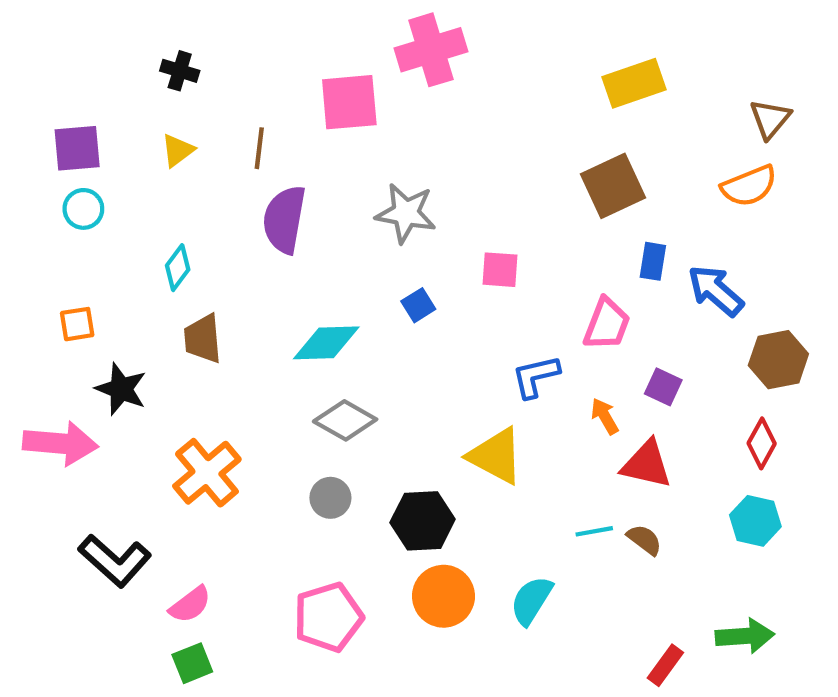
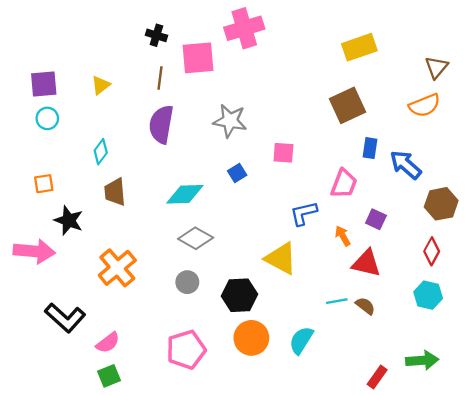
black cross: (180, 71) -> (156, 35), moved
brown line: (259, 148) -> (160, 78), moved

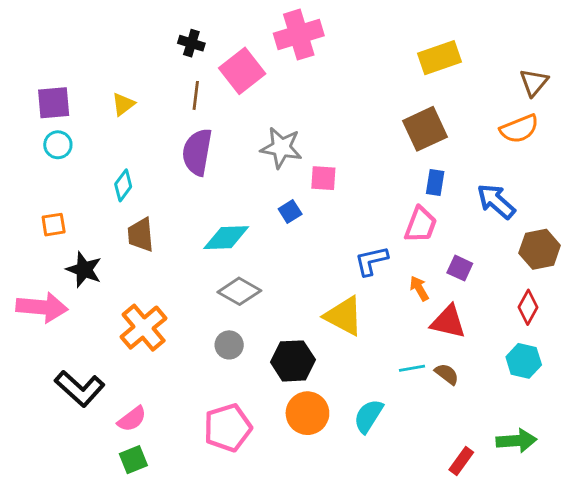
pink square: (198, 58) -> (242, 71), turned -33
blue rectangle: (370, 148) -> (435, 182), moved
pink square: (283, 153) -> (323, 178), moved

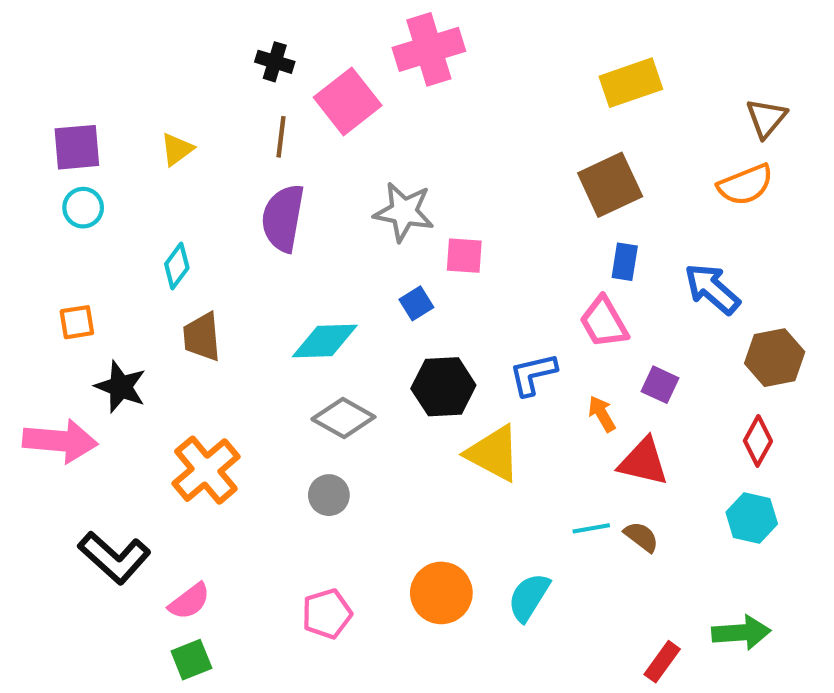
pink trapezoid: (421, 225) -> (604, 322), turned 129
black hexagon: (293, 361) -> (443, 387), moved
pink pentagon: (228, 428) -> (327, 614), size x0.7

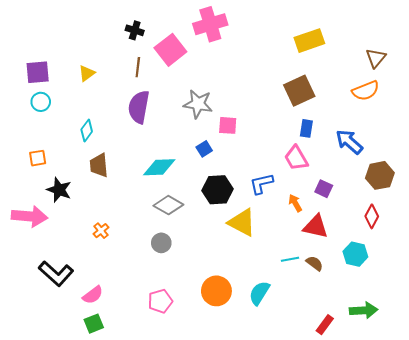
orange cross: (206, 470) -> (101, 231), size x0.5
cyan hexagon: (752, 518) -> (355, 254), moved

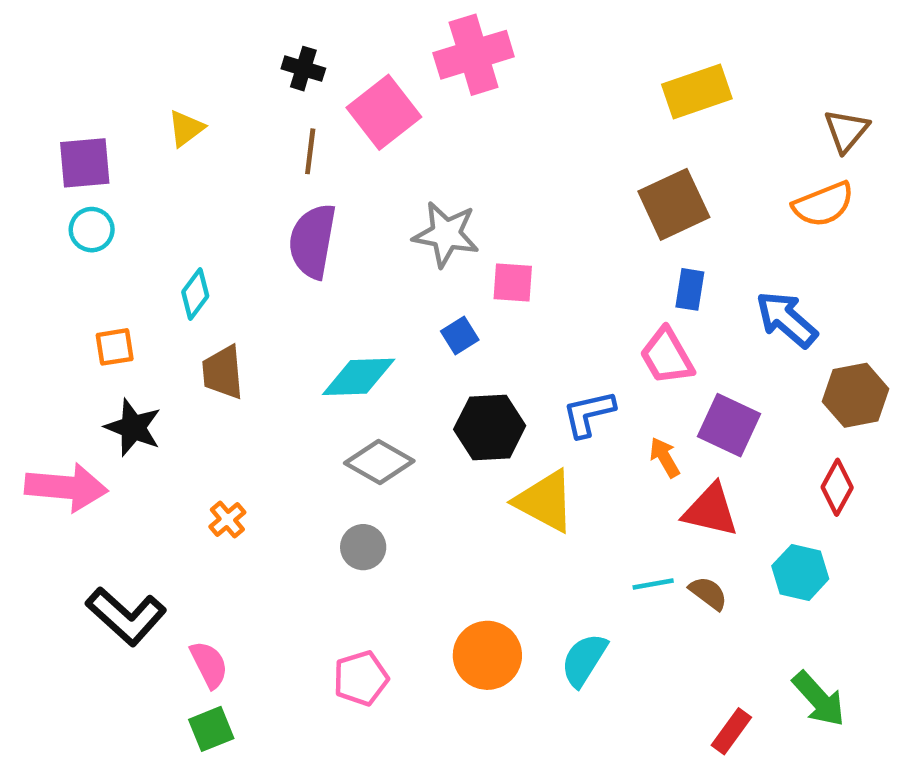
yellow triangle: (87, 73) -> (186, 128), moved
orange square: (38, 158) -> (115, 347), moved
purple square: (324, 189) -> (729, 425), size x1.5
pink semicircle: (93, 295) -> (209, 664), turned -80
green arrow: (364, 310) -> (819, 699), turned 52

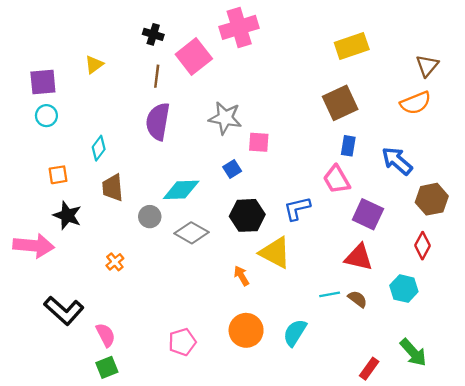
orange arrow: (665, 457) -> (241, 276), moved
gray circle: (363, 547) -> (150, 217), moved

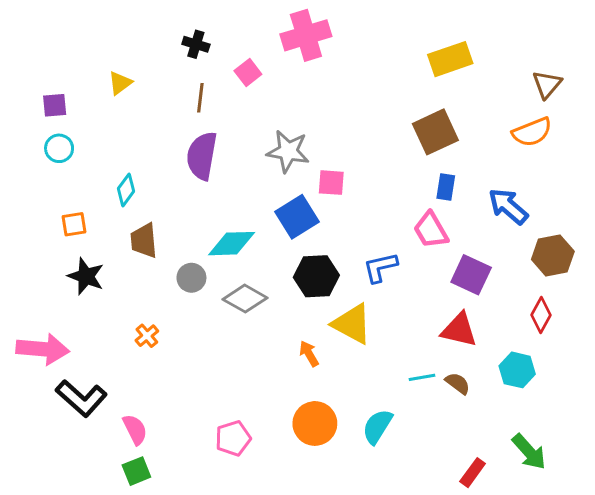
pink square: (194, 56) -> (248, 72), size x0.6
purple square: (43, 82) -> (55, 105), size x0.7
blue square: (232, 169) -> (297, 217), size x1.8
pink arrow: (34, 246) -> (43, 349), moved

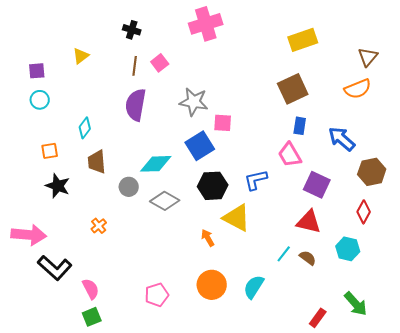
pink square: (248, 72) -> (160, 63), moved
cyan line: (422, 377) -> (284, 254), turned -42

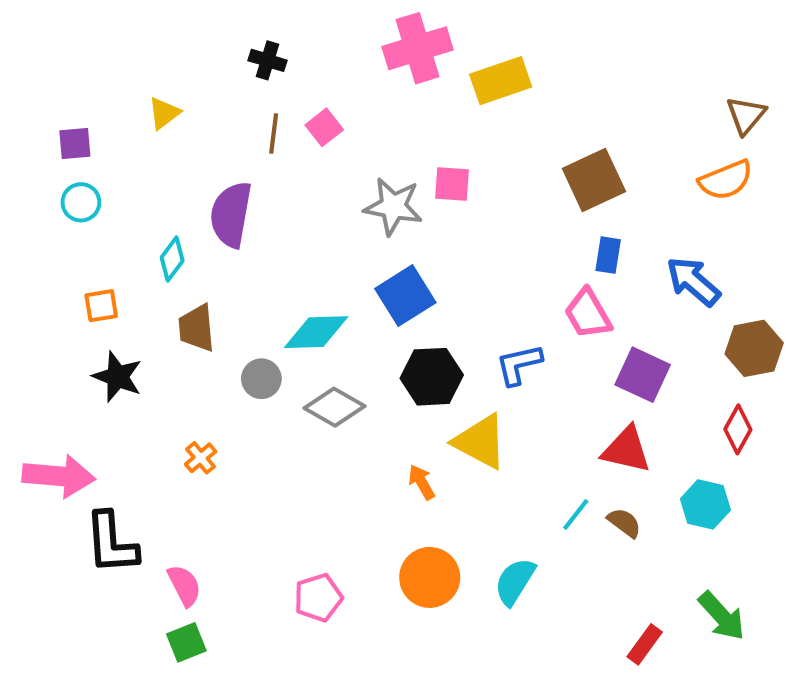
yellow rectangle: (303, 40) -> (501, 81), moved
purple semicircle: (136, 105) -> (231, 214), moved
pink square: (223, 123) -> (452, 184), moved
black L-shape: (55, 268) -> (111, 543), turned 44

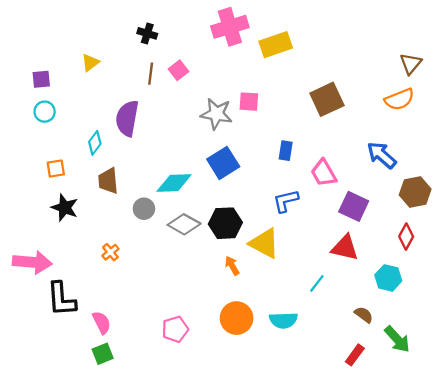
blue rectangle: (608, 255) -> (286, 151), moved
black hexagon: (432, 377) -> (225, 223), moved
brown semicircle: (624, 523) -> (364, 315), moved
cyan semicircle: (515, 581) -> (283, 320), turned -124

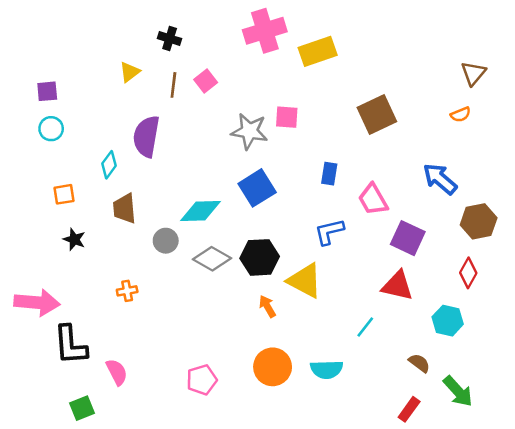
yellow triangle: (90, 62) -> (130, 72), moved
orange semicircle: (399, 99) -> (461, 114), size x0.6
black star: (65, 208) -> (74, 239), size x0.7
orange cross: (110, 252) -> (127, 291), turned 30
green square: (103, 354) -> (82, 408), moved

